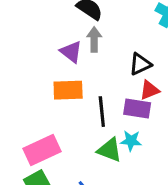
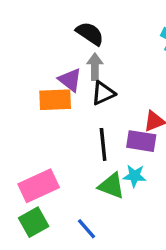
black triangle: (140, 64) -> (103, 93), moved
orange rectangle: (68, 90) -> (55, 100), moved

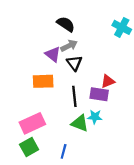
gray arrow: (95, 67) -> (69, 46), turned 63
black triangle: (103, 93) -> (74, 63), turned -42
orange rectangle: (55, 100) -> (43, 81), moved
blue line: (87, 229) -> (64, 151), turned 56

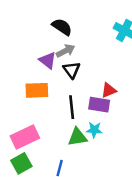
green triangle: (80, 123) -> (78, 137), turned -30

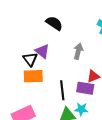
gray arrow: (66, 51) -> (78, 51), moved, turned -49
black triangle: (72, 70) -> (30, 59), moved

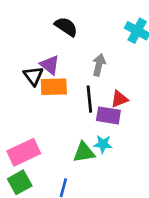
orange rectangle: (33, 76) -> (54, 87), moved
black line: (62, 90) -> (89, 99), moved

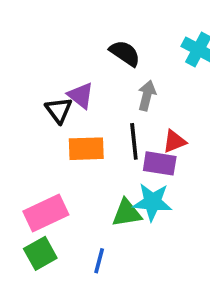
black semicircle: (66, 27) -> (125, 53), moved
orange rectangle: (54, 87) -> (86, 149), moved
cyan star: (103, 144) -> (152, 202), size x1.5

